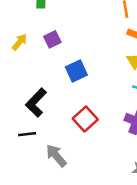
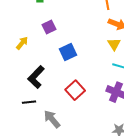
yellow arrow: (20, 42) -> (22, 43), moved

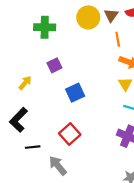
black L-shape: (36, 77) -> (19, 120), moved
red square: (75, 90) -> (70, 134), moved

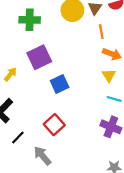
purple square: (54, 65) -> (39, 57), size x1.6
black line: (33, 147) -> (18, 137), turned -40

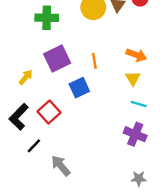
orange line: (101, 32) -> (94, 61), moved
red square: (54, 125) -> (49, 112), moved

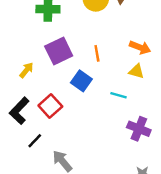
yellow triangle: (133, 78) -> (136, 71), turned -42
blue square: (79, 88) -> (81, 81), turned -30
cyan line: (139, 104) -> (118, 95), moved

